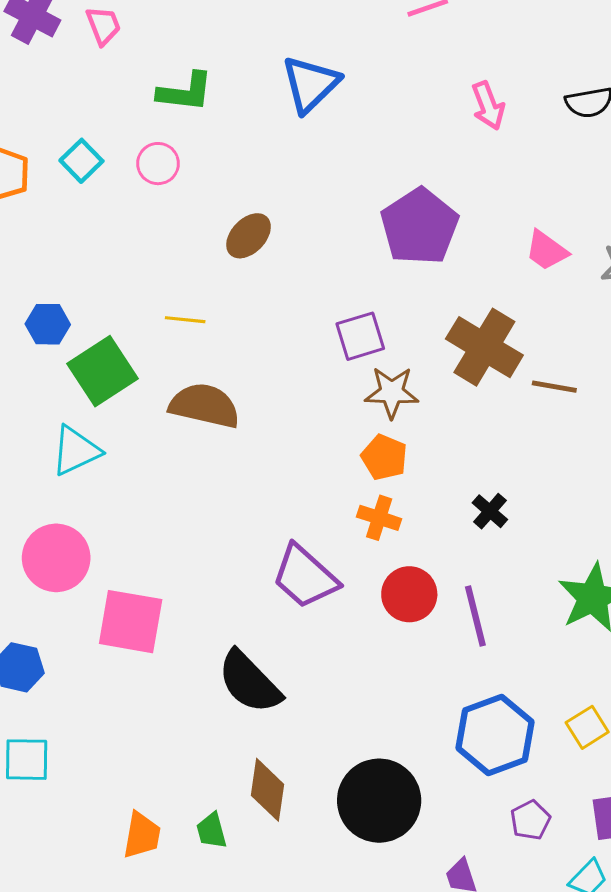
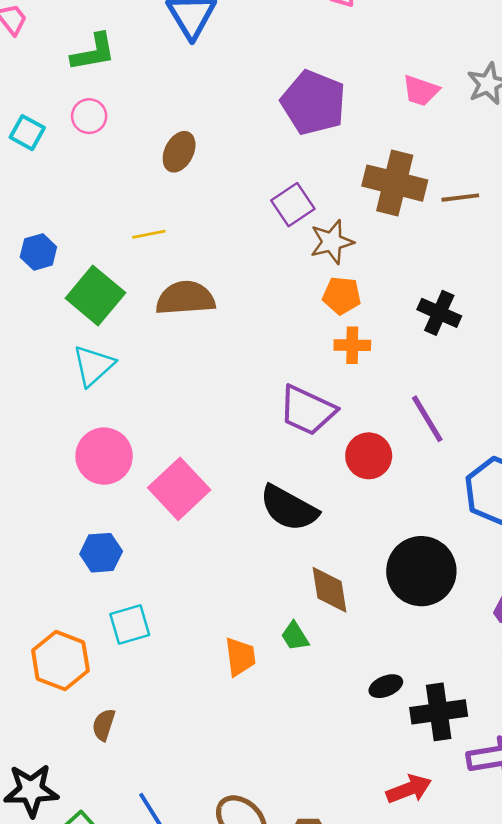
blue hexagon: (48, 324) -> (38, 252), moved
black cross: (490, 511) -> (439, 313), size x1.4
red circle: (409, 594) -> (369, 456), moved
purple line: (475, 616) -> (427, 419), moved
pink square: (131, 622) -> (179, 489), turned -36

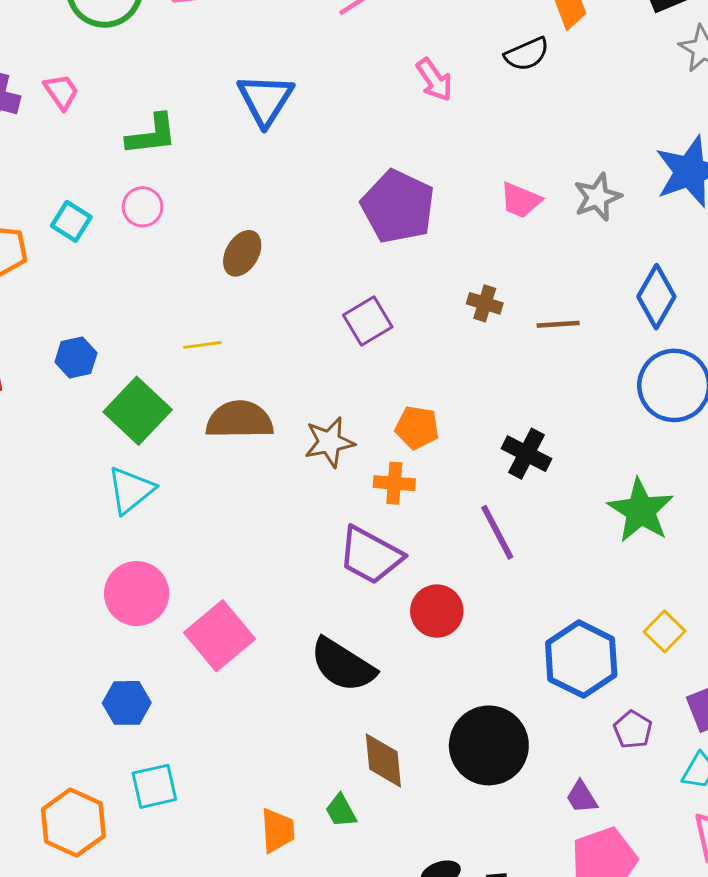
brown cross: (395, 183) -> (485, 303), size x0.5
brown star: (332, 242) -> (329, 442), moved
orange cross: (352, 345) -> (394, 483), moved
purple line: (427, 419) -> (497, 532), moved

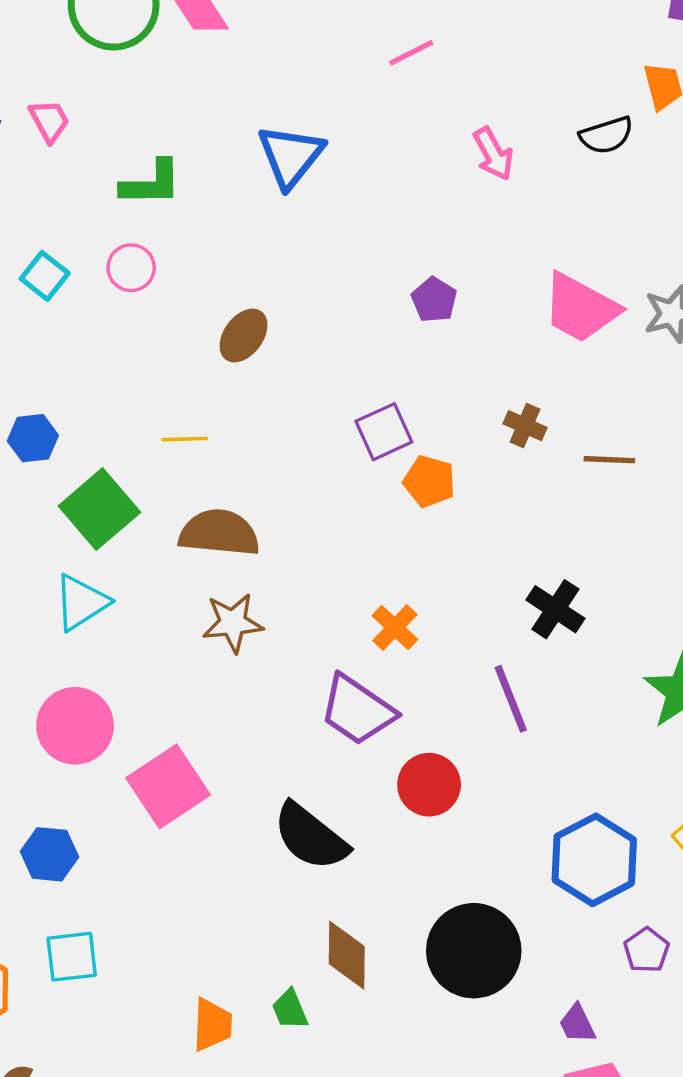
pink trapezoid: (521, 200) -> (580, 308), size x1.6
purple pentagon: (398, 207) -> (434, 300), size x0.5
orange pentagon: (417, 427) -> (429, 481), moved
brown star: (329, 442) -> (233, 623), moved
orange cross: (394, 483) -> (395, 627), turned 33

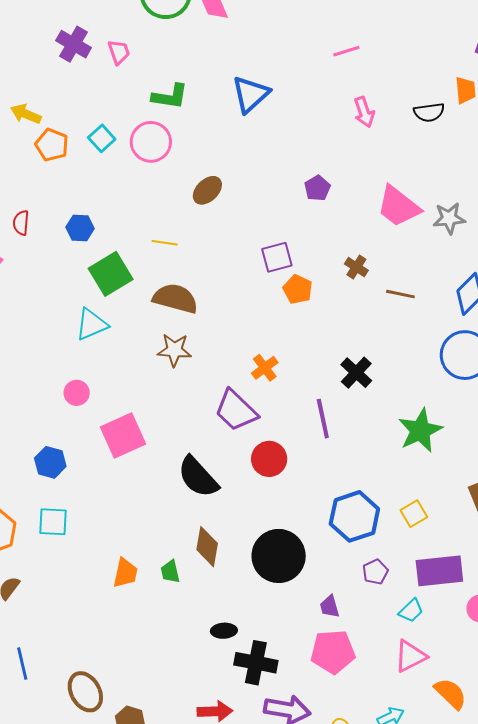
pink line: (411, 53) -> (346, 51), moved
pink circle: (131, 268) -> (151, 142), size x1.5
pink circle: (75, 726) -> (77, 393), size x0.6

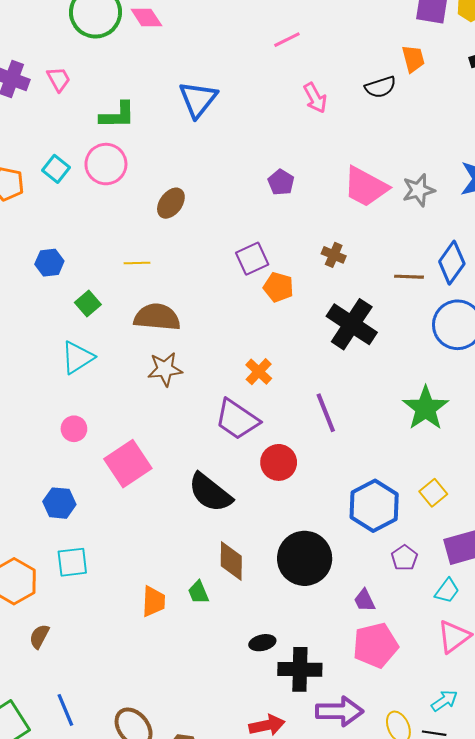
green square: (111, 274) -> (88, 304), size x0.6
brown line: (400, 294) -> (409, 277), moved
black cross: (356, 373) -> (352, 324), moved, size x1.5

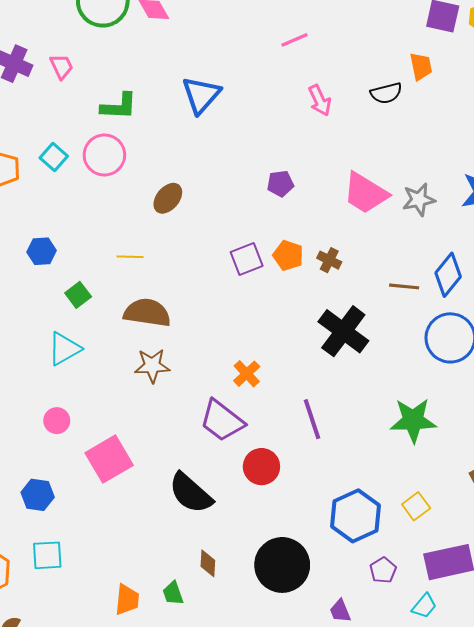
purple pentagon: (281, 182) -> (280, 184), turned 30
orange pentagon: (278, 287) -> (288, 255), moved
green star: (426, 408) -> (413, 420), turned 30
brown diamond: (231, 561) -> (208, 563), size x0.7

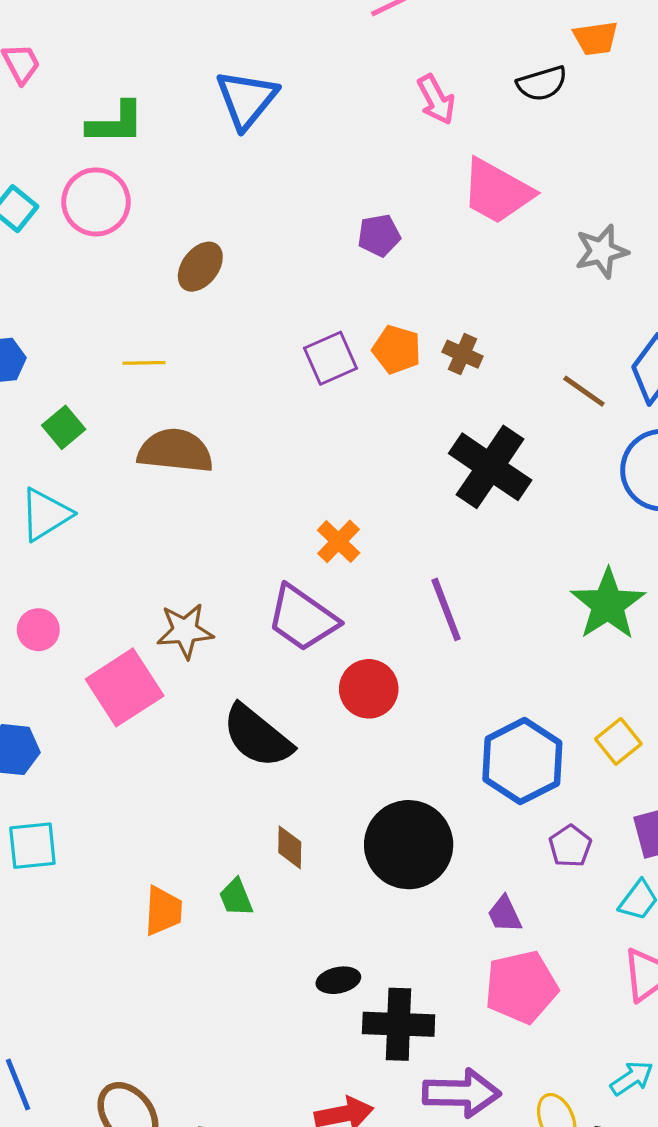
orange trapezoid: (421, 66) -> (596, 38), turned 96
pink trapezoid: (365, 193) -> (497, 191), moved
brown line: (404, 286) -> (584, 391), turned 32
brown star: (152, 366) -> (185, 631), moved
green star: (413, 420) -> (608, 604), turned -30

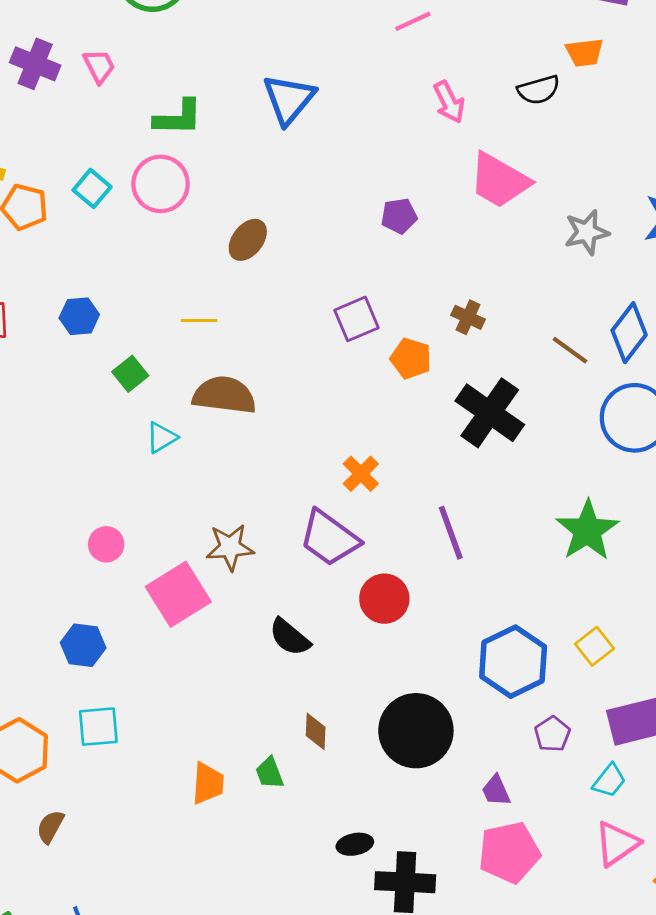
orange pentagon: (397, 350) -> (411, 358), moved
cyan triangle: (45, 514) -> (161, 438), moved, size x0.7
black semicircle: (257, 736) -> (290, 637), size x0.7

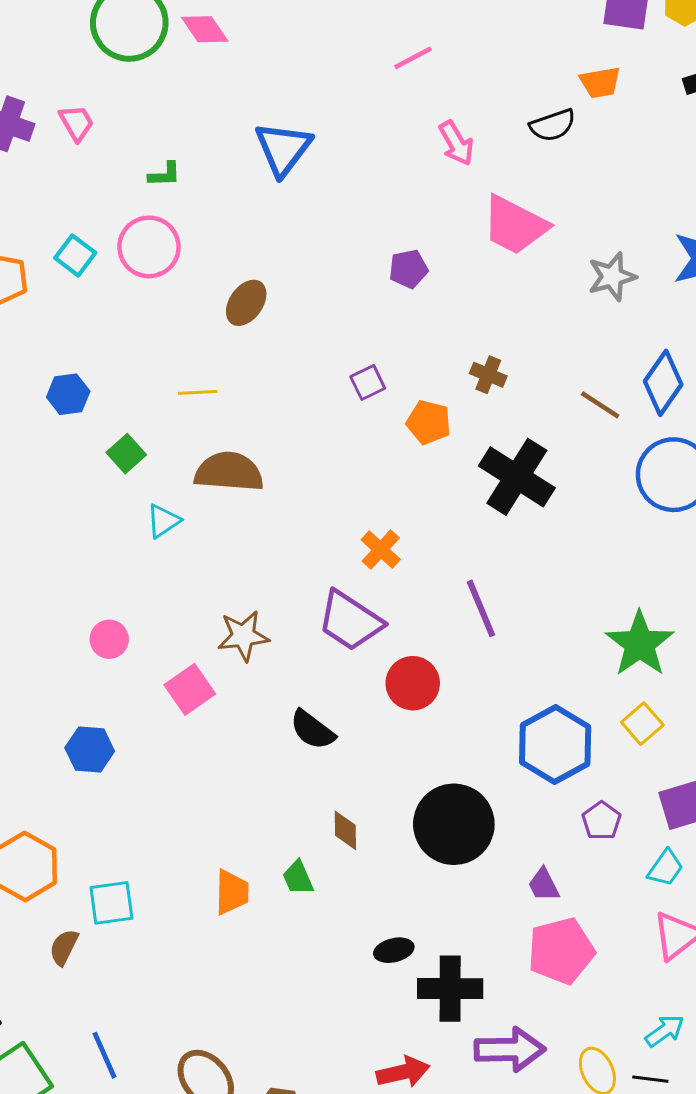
green L-shape: (178, 118) -> (165, 174), size x0.6
purple square: (356, 319) -> (368, 382), size x0.7
green star: (587, 530) -> (640, 644), moved
pink square: (178, 594) -> (190, 689), size x0.7
cyan square: (98, 727) -> (111, 903), moved

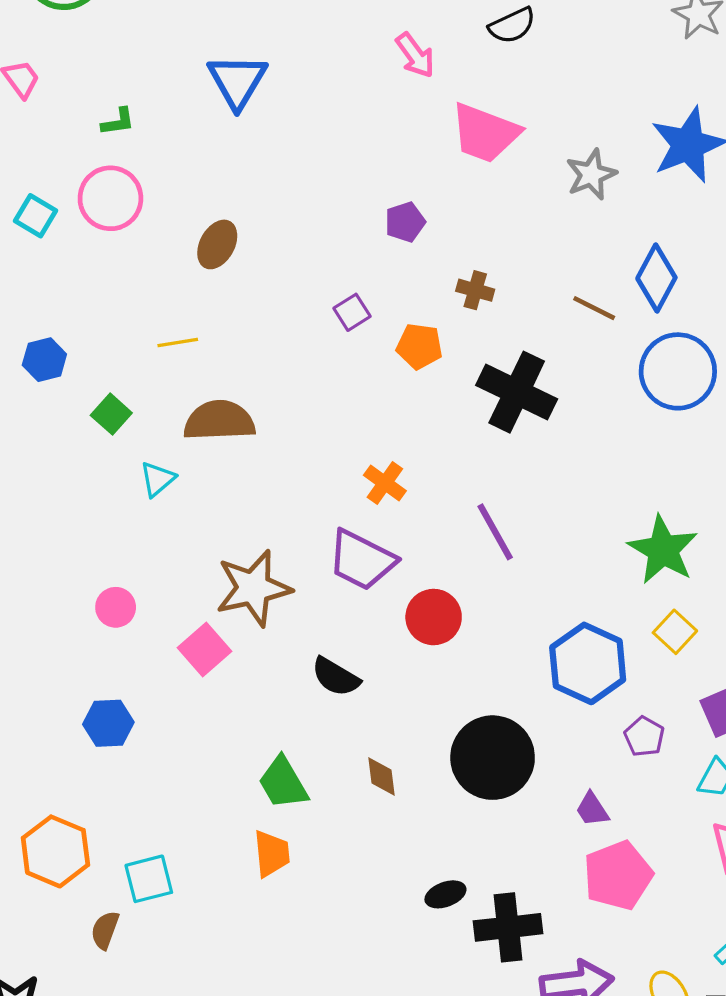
purple pentagon: (408, 269) -> (405, 222), moved
brown star: (243, 636) -> (253, 588), size x1.4
green trapezoid: (298, 878) -> (283, 783), moved, size x1.5

